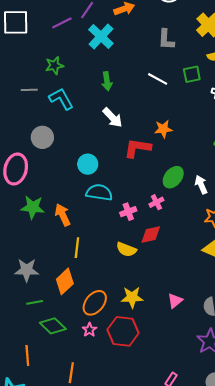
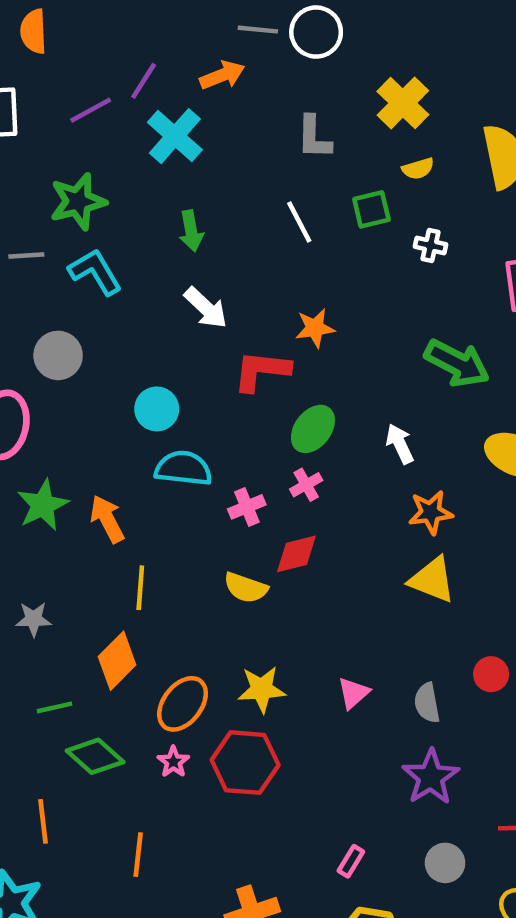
green star: (54, 66) -> (78, 201), size x1.4
white line: (158, 79) -> (299, 222), turned 36
green ellipse: (173, 177) -> (313, 429), moved
green star: (33, 207) -> (43, 505), turned -30
gray star: (27, 270) -> (34, 619), moved, size x0.7

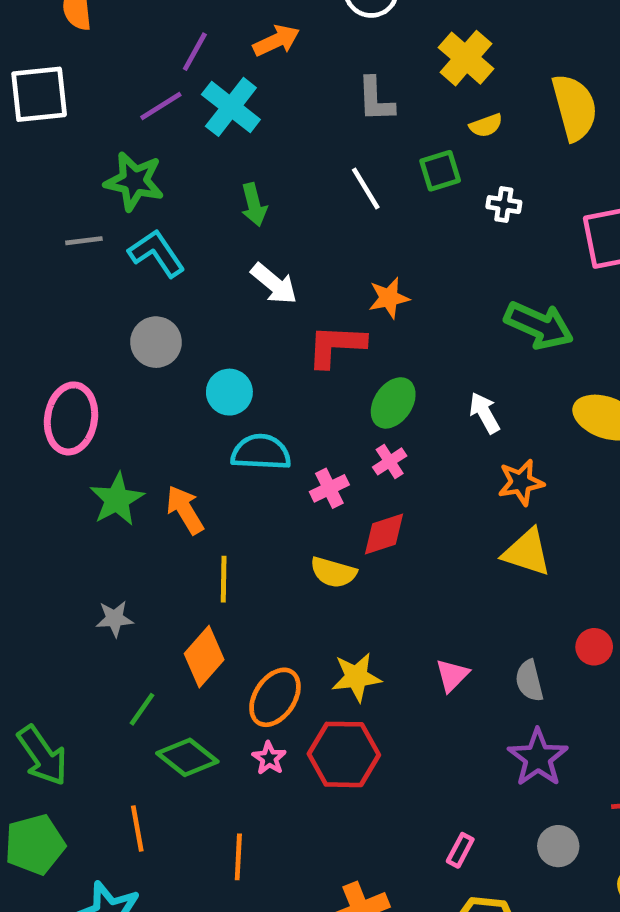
purple line: (91, 110) -> (161, 106), moved
green star: (78, 201) -> (134, 181), turned 30
gray circle: (58, 355) -> (156, 342), moved
green line: (54, 707) -> (142, 709), turned -39

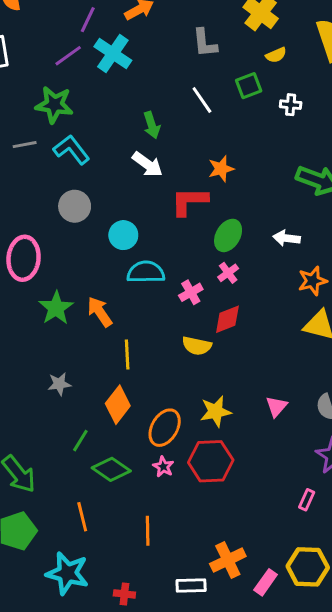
green arrow: (254, 205) -> (152, 125), moved
white arrow: (484, 413) -> (287, 238), turned -50
pink rectangle: (460, 850) -> (307, 500), moved

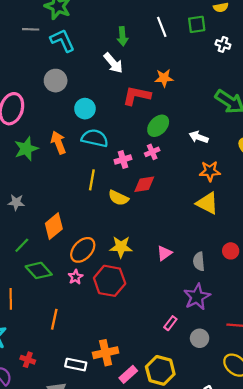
orange arrow: (100, 312) -> (58, 143), moved
yellow line: (127, 354) -> (92, 180), moved

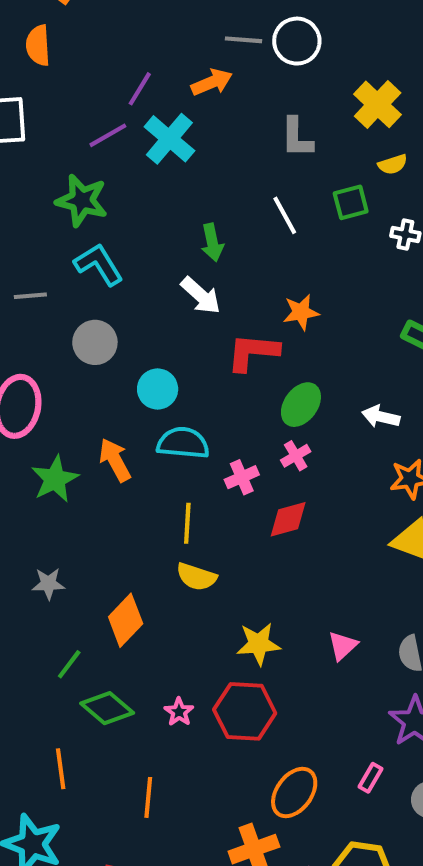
gray line: (31, 29) -> (30, 296), moved
yellow semicircle: (118, 198) -> (196, 577), moved
orange ellipse: (83, 250) -> (294, 793), moved

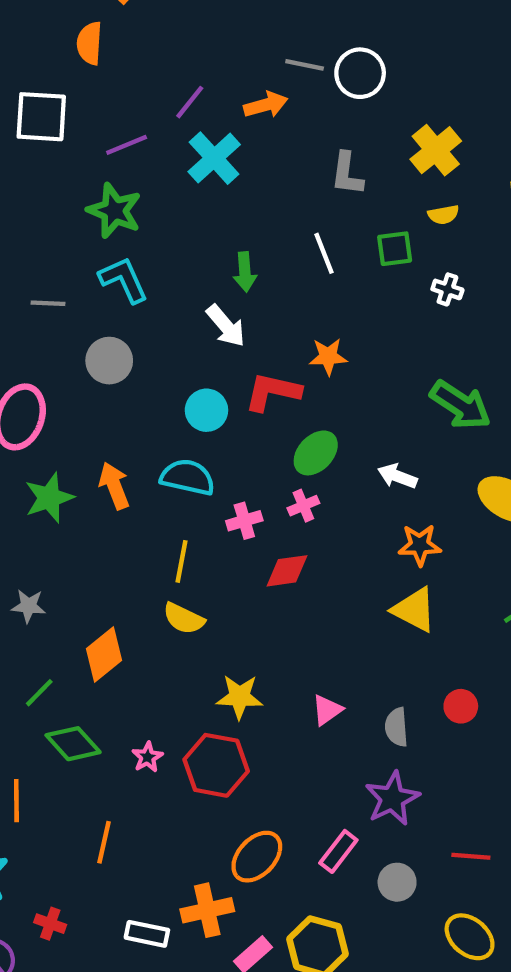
purple line: (108, 135) -> (127, 145), moved
cyan circle: (158, 389) -> (206, 410), moved
pink rectangle: (370, 778) -> (338, 851), size x1.4

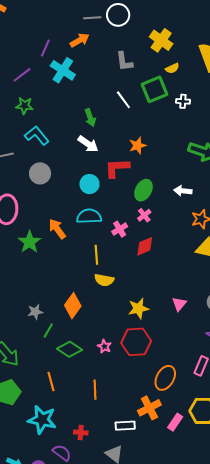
green star: (114, 211) -> (25, 106), size x0.7
green square: (395, 249) -> (154, 89), size x1.5
gray star: (28, 606) -> (35, 312), moved

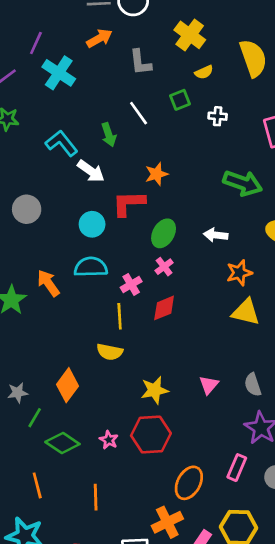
orange arrow: (80, 40) -> (99, 38), moved
green square: (154, 89) -> (180, 100), size x0.6
green arrow: (90, 118) -> (109, 135), moved
cyan L-shape: (37, 136) -> (62, 143), moved
yellow line: (96, 255) -> (120, 316), moved

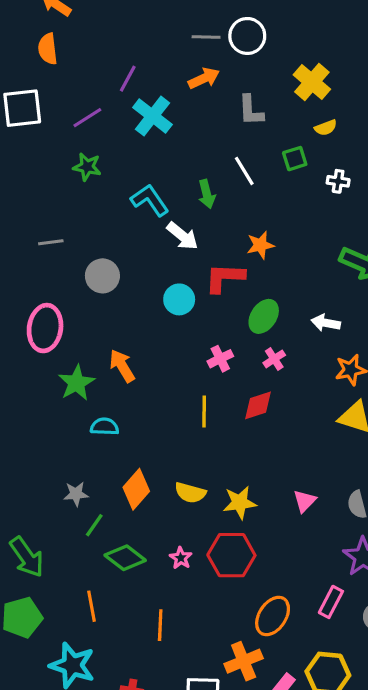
cyan semicircle: (91, 267) -> (105, 427), moved, size x0.7
pink cross: (164, 267) -> (274, 359), moved
pink cross: (131, 284) -> (220, 359), moved
yellow semicircle: (110, 352) -> (190, 493), moved

